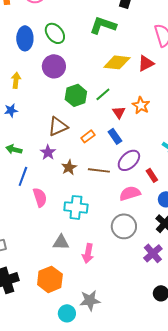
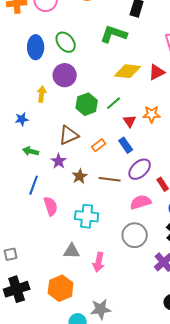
yellow arrow: (16, 80) -> (42, 94), moved
orange star: (141, 105) -> (152, 114), turned -30
green arrow: (14, 149) -> (31, 151), moved

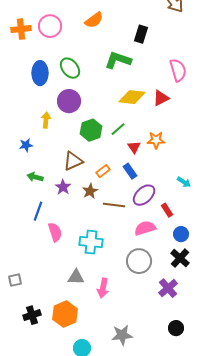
brown star: (80, 176) -> (90, 191), moved
black cross: (17, 289) -> (32, 315), moved, size x0.7
gray star: (101, 309) -> (122, 335), moved

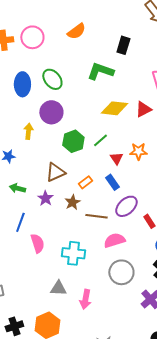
pink semicircle: (145, 228) -> (114, 240), moved

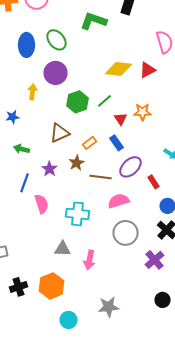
green L-shape: (100, 71) -> (94, 21), moved
purple star: (45, 198) -> (50, 169), moved

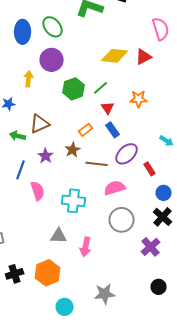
red triangle: (120, 119) -> (108, 108), moved
brown triangle: (60, 133) -> (40, 124), moved

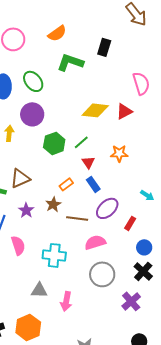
red rectangle: (150, 169) -> (130, 223), turned 64

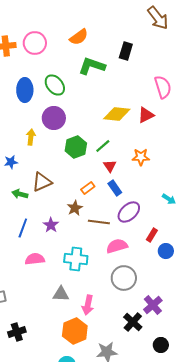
purple star: (26, 210) -> (51, 225), moved
red rectangle: (130, 223) -> (152, 235), moved
pink semicircle: (18, 245) -> (35, 259), moved, turned -78
black cross: (143, 271) -> (133, 322), moved
orange hexagon: (28, 327) -> (75, 331), moved

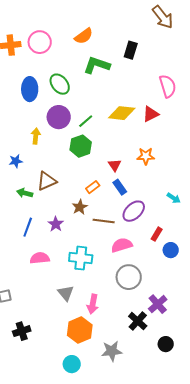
green line: (103, 146) -> (86, 121), moved
gray triangle: (61, 294) -> (66, 293), turned 48

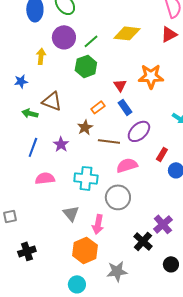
red triangle: (151, 114) -> (169, 34), moved
orange star: (146, 156) -> (151, 76), size x1.4
brown triangle: (47, 181) -> (52, 101), turned 45
gray circle: (129, 277) -> (118, 197), moved

